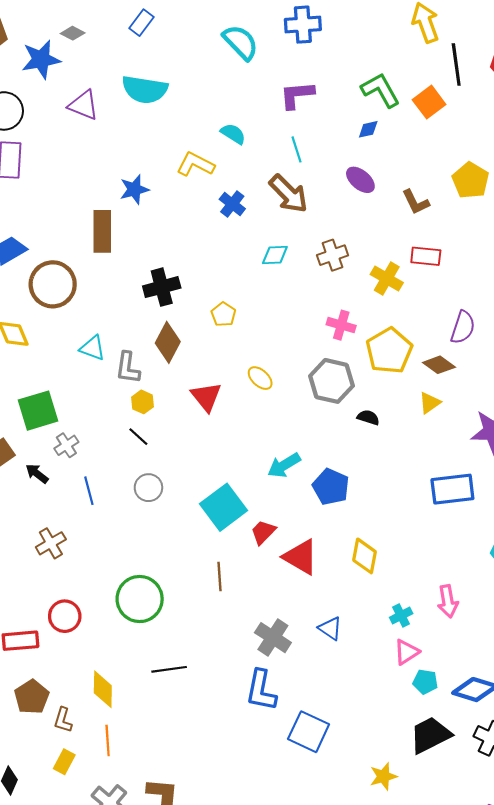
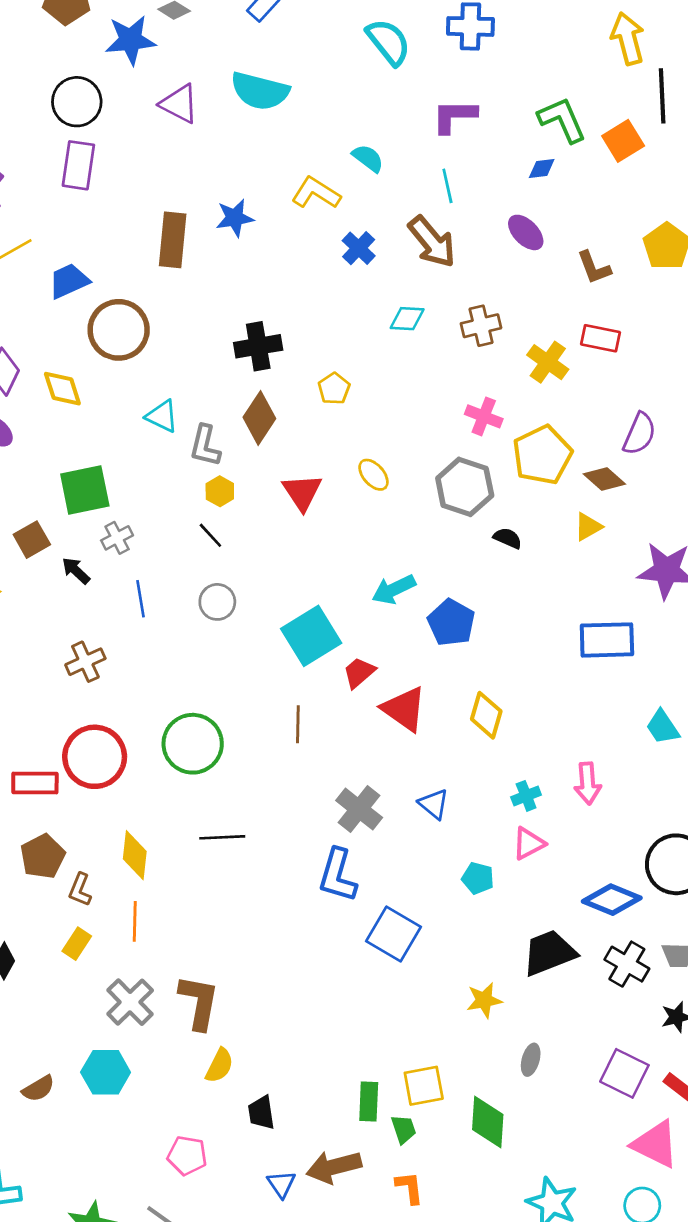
brown rectangle: (102, 231) -> (173, 240), moved
red circle: (65, 616) -> (95, 757), size x1.5
cyan pentagon: (425, 682) -> (478, 878), moved

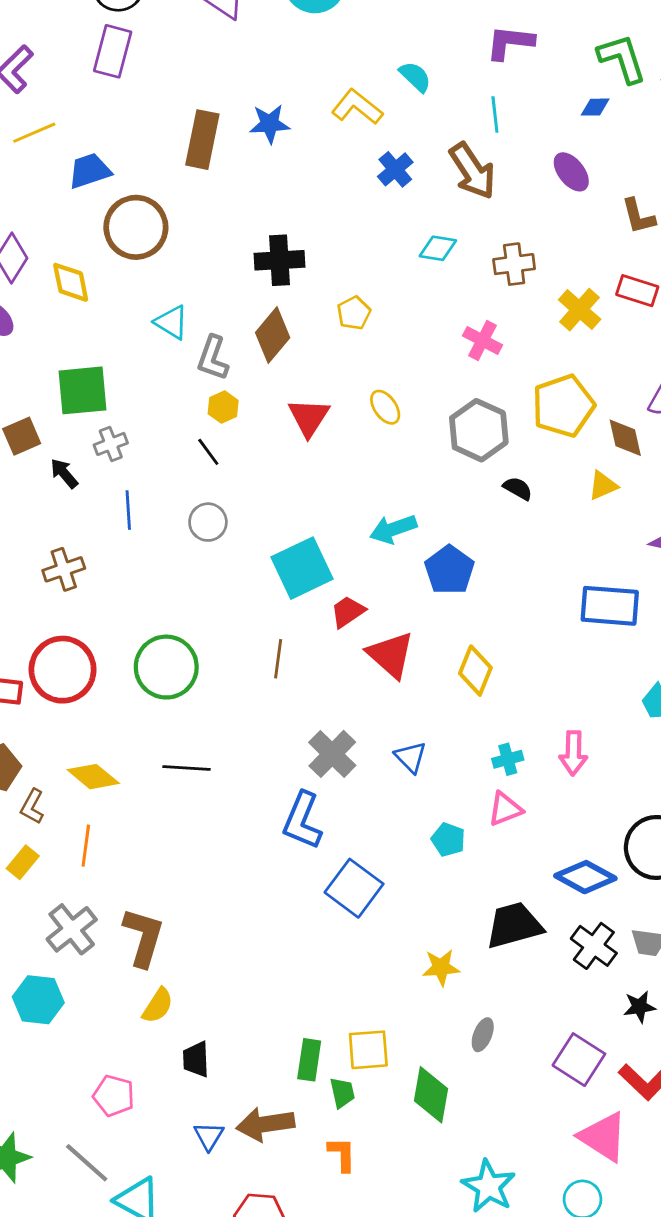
pink cross: (484, 416) -> (483, 340), moved
brown diamond: (604, 479) -> (625, 438), turned 30
yellow diamond: (135, 855) -> (93, 777), turned -63

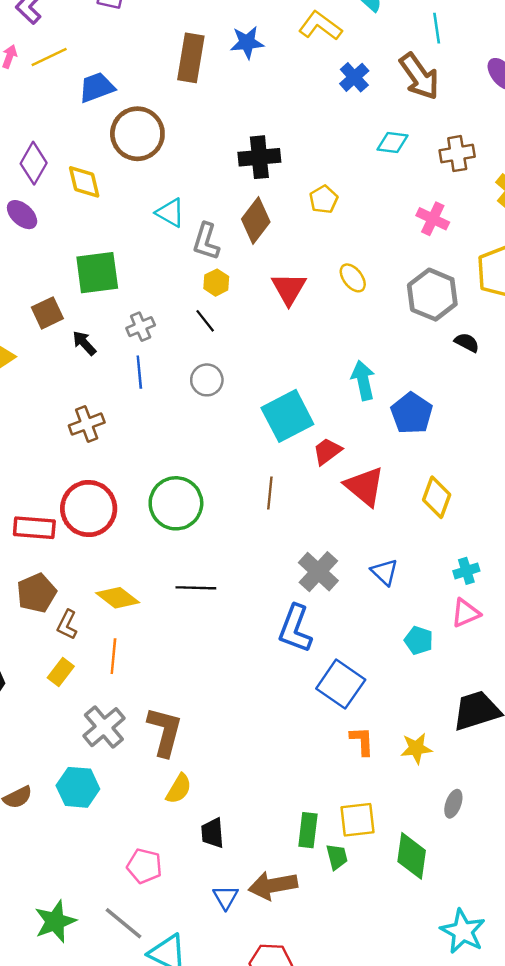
gray cross: (111, 444) -> (141, 327), moved
cyan arrow: (393, 529) -> (363, 380), turned 99
orange L-shape: (342, 1154) -> (362, 741), moved

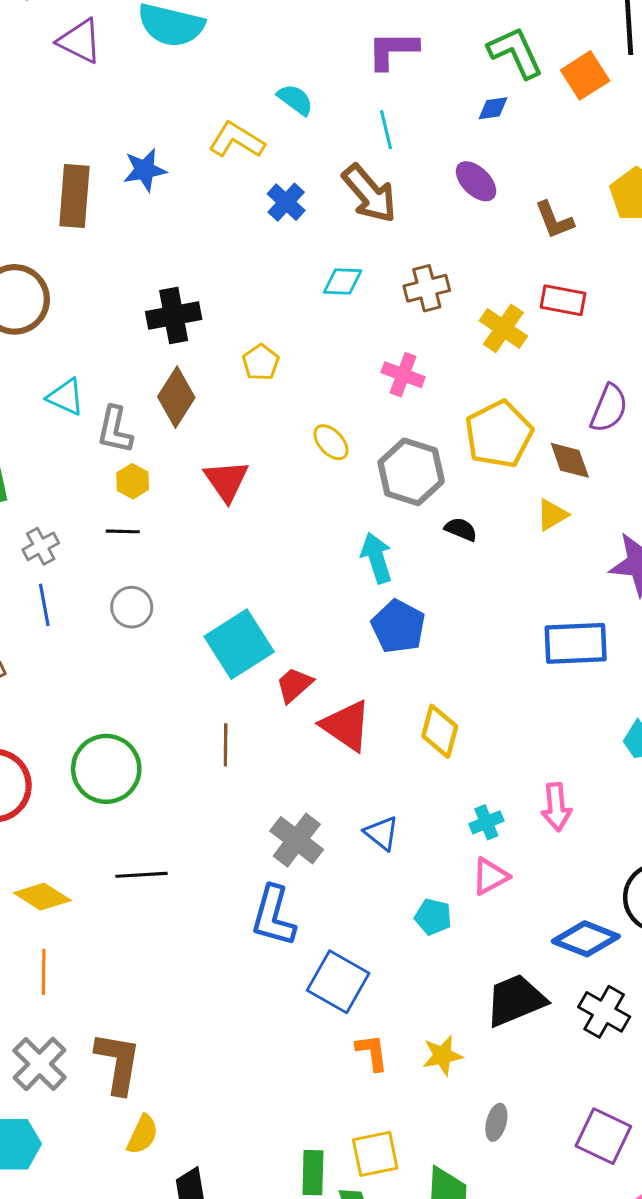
yellow ellipse: (353, 278) -> (331, 442), moved
black line: (205, 321) -> (123, 531), turned -45
cyan arrow: (363, 380) -> (377, 558), moved

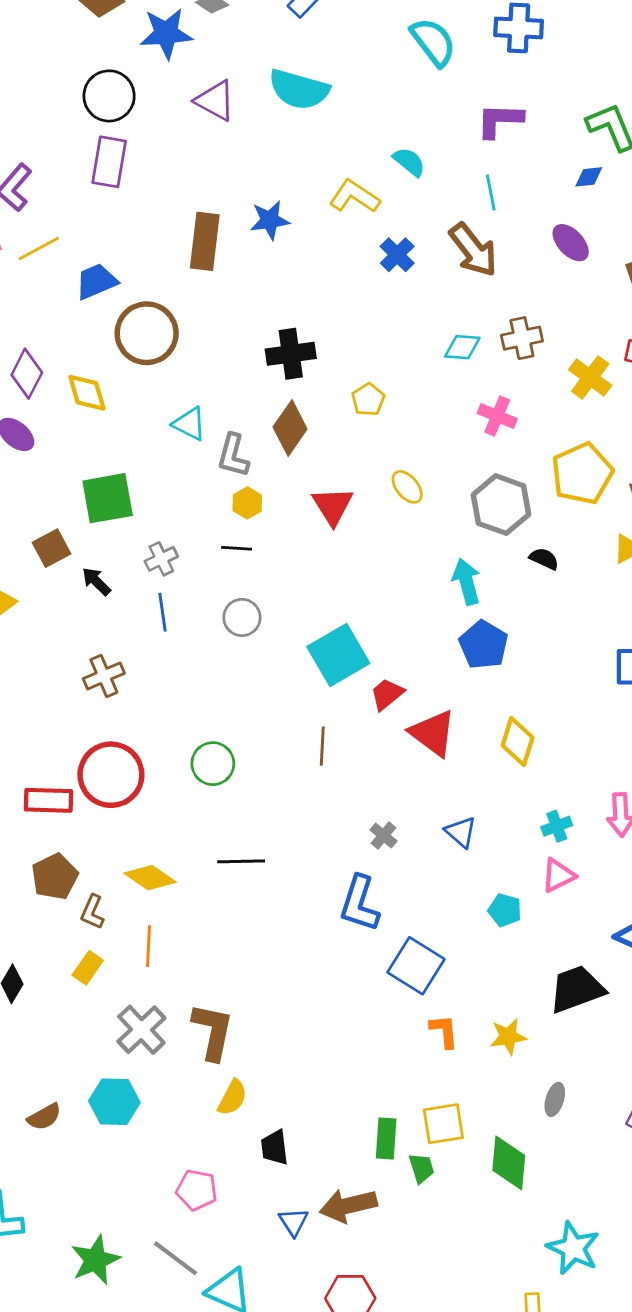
cyan diamond: (343, 281) -> (462, 347), moved
yellow ellipse: (331, 442) -> (407, 487), moved
green circle: (106, 769) -> (213, 764), size x0.7
gray cross: (297, 840) -> (383, 835), size x0.6

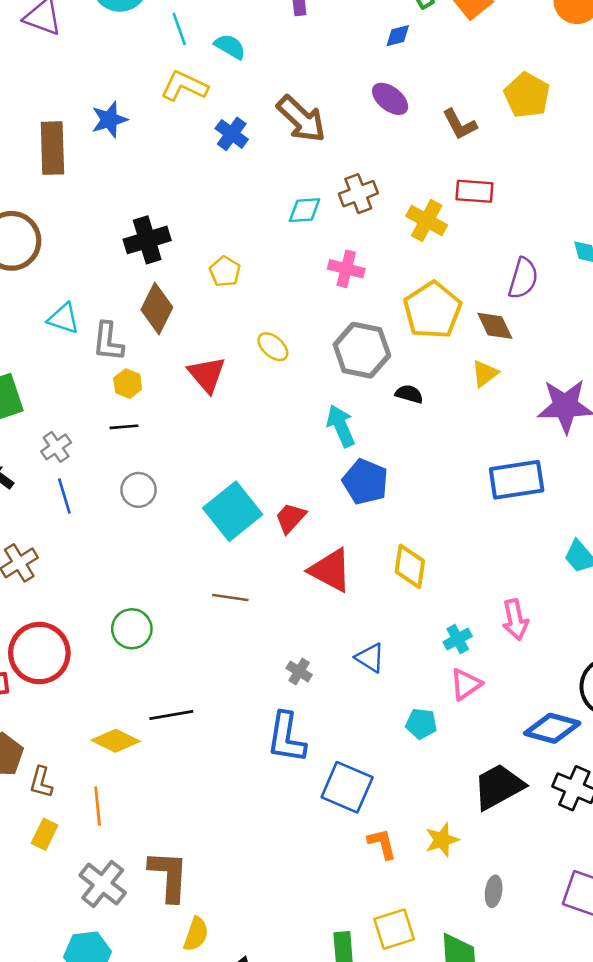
cyan line: (491, 192) -> (179, 29), moved
red trapezoid: (387, 694) -> (291, 518), moved
brown line: (322, 746) -> (230, 598), turned -76
yellow diamond: (150, 878) -> (116, 741), moved

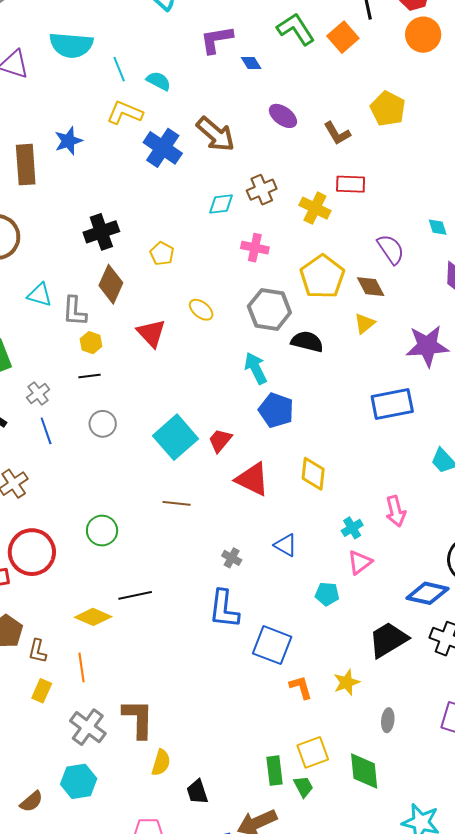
blue diamond: (398, 36) -> (251, 63), moved, turned 75
blue cross: (232, 134) -> (163, 148), size x1.5
purple semicircle: (523, 278) -> (391, 249), turned -48
black semicircle: (409, 394) -> (307, 342), size x1.5

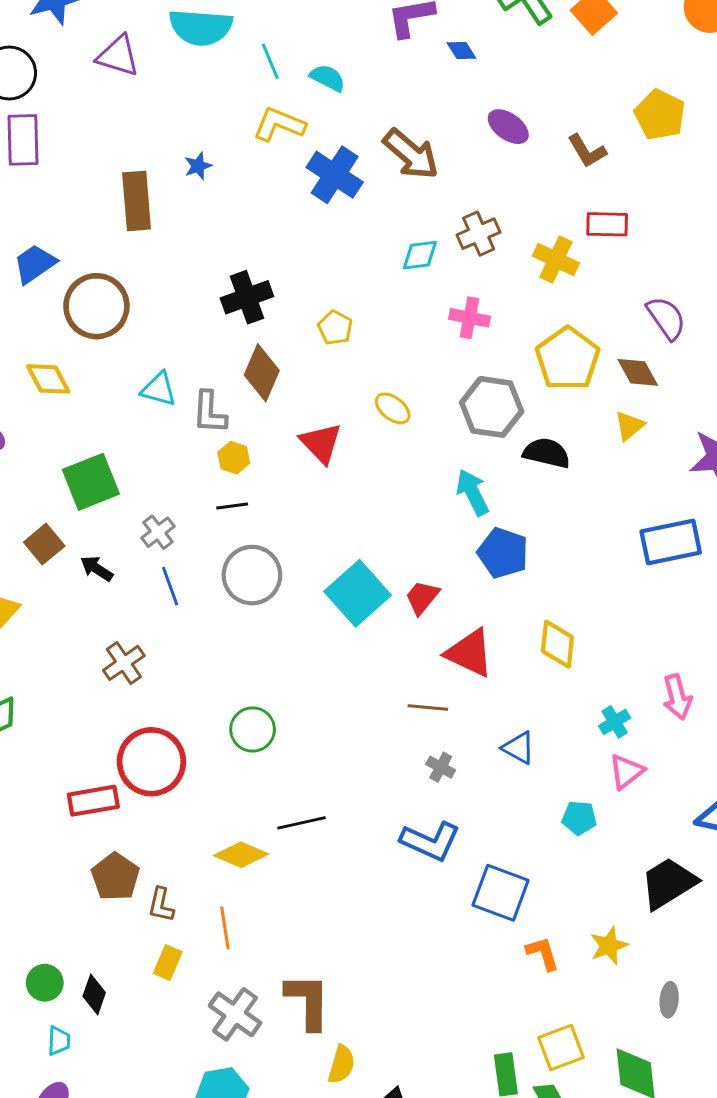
blue star: (68, 141) -> (198, 166), size x0.7
gray circle: (103, 424) -> (252, 575), size x1.5
brown line: (177, 503) -> (428, 707), moved
blue L-shape: (224, 609) -> (430, 841), turned -72

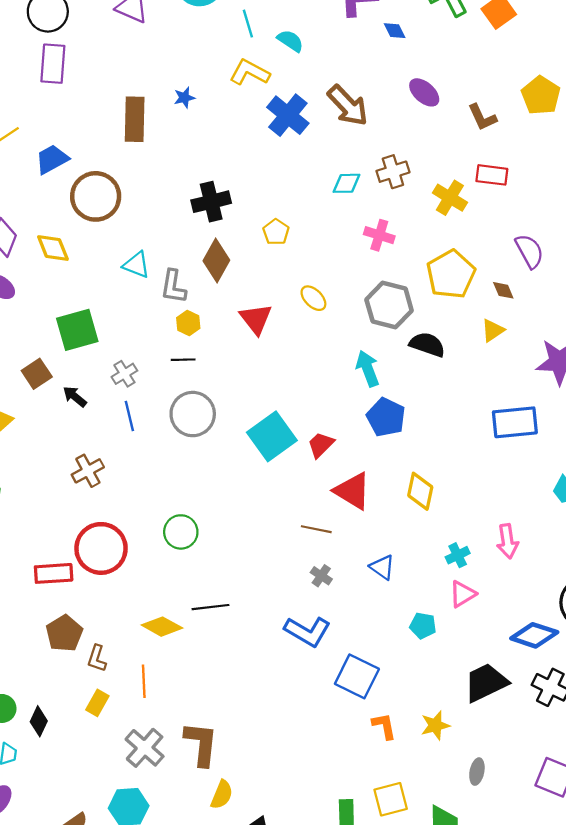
brown diamond: (638, 372) -> (503, 290), size x0.7

